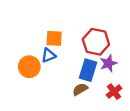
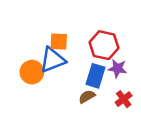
blue triangle: (48, 55) -> (53, 60), size x1.6
purple star: (108, 63) -> (117, 68), turned 30

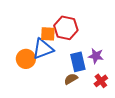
red hexagon: (104, 45) -> (66, 28), moved
blue rectangle: (95, 76) -> (78, 62), turned -30

